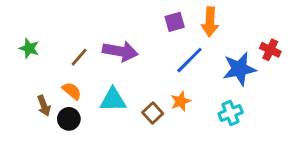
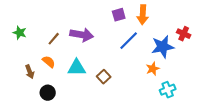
orange star: (181, 101) -> (153, 69), moved
cyan cross: (231, 113) -> (168, 90), moved
black circle: (69, 119) -> (48, 93), moved

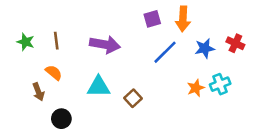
brown line: (54, 39) -> (56, 41), moved, turned -48
blue star: (163, 47) -> (205, 48), moved, size x0.7
orange semicircle: (49, 62) -> (54, 73), moved
cyan cross: (168, 90) -> (220, 84), moved

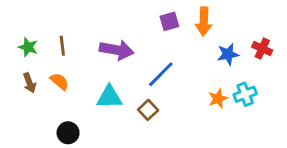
blue line: (165, 52) -> (161, 74), moved
brown arrow: (38, 92) -> (30, 83), moved

